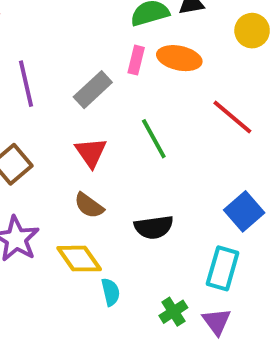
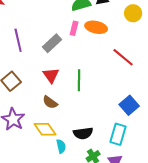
green line: (154, 139) -> (79, 80), moved, turned 30
black semicircle: (154, 227) -> (83, 133), moved

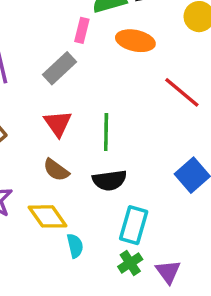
pink rectangle: (74, 28) -> (82, 30), moved
black semicircle: (83, 133) -> (110, 180), moved
cyan rectangle: (118, 134) -> (134, 225), moved

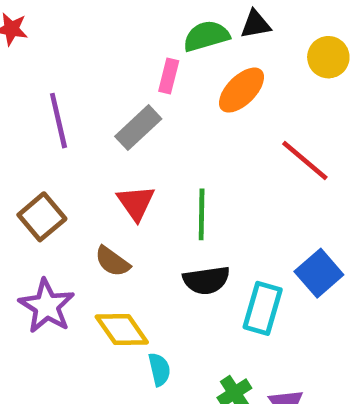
orange ellipse: (135, 41) -> (241, 90), turned -57
brown semicircle: (56, 170) -> (112, 261), moved
cyan rectangle: (134, 225) -> (263, 308), moved

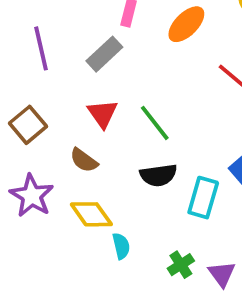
green line: (202, 214) -> (155, 123), turned -39

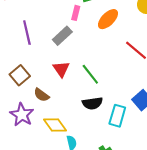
brown semicircle: (84, 160) -> (41, 95), moved

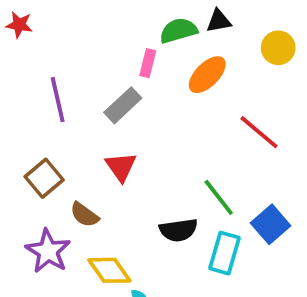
green line: (90, 74) -> (219, 197), moved

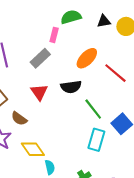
black triangle: (219, 21) -> (104, 21), moved
orange ellipse: (207, 75) -> (87, 58), moved
black semicircle: (178, 230) -> (71, 87), moved

